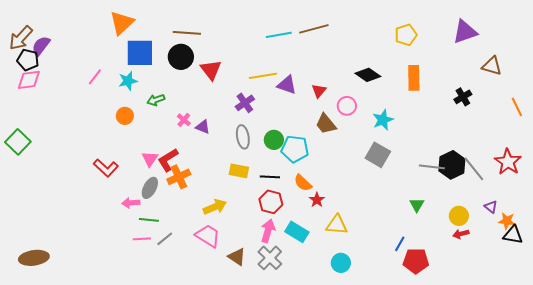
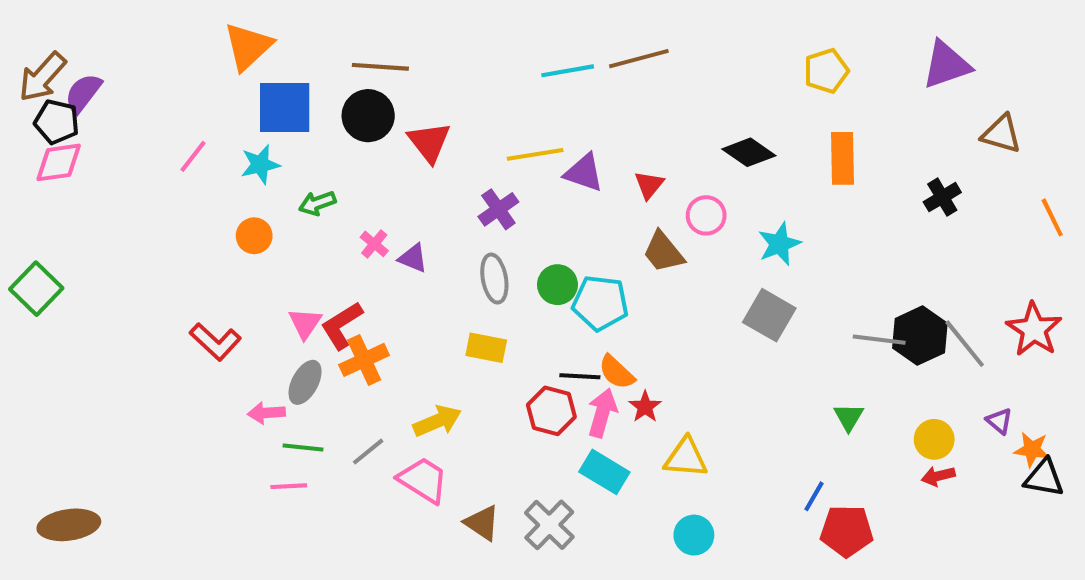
black line: (270, 177) -> (580, 376), moved
pink arrow: (268, 231) -> (602, 413), moved
gray line: (165, 239) -> (368, 452), moved

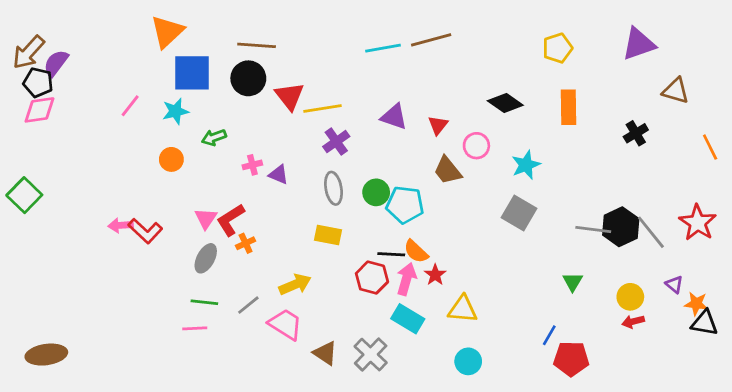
yellow line: (535, 154) -> (323, 109), moved
pink cross: (374, 244) -> (252, 165), turned 36
orange cross: (364, 360) -> (246, 243), size x0.6
pink arrow: (266, 413) -> (121, 225), moved

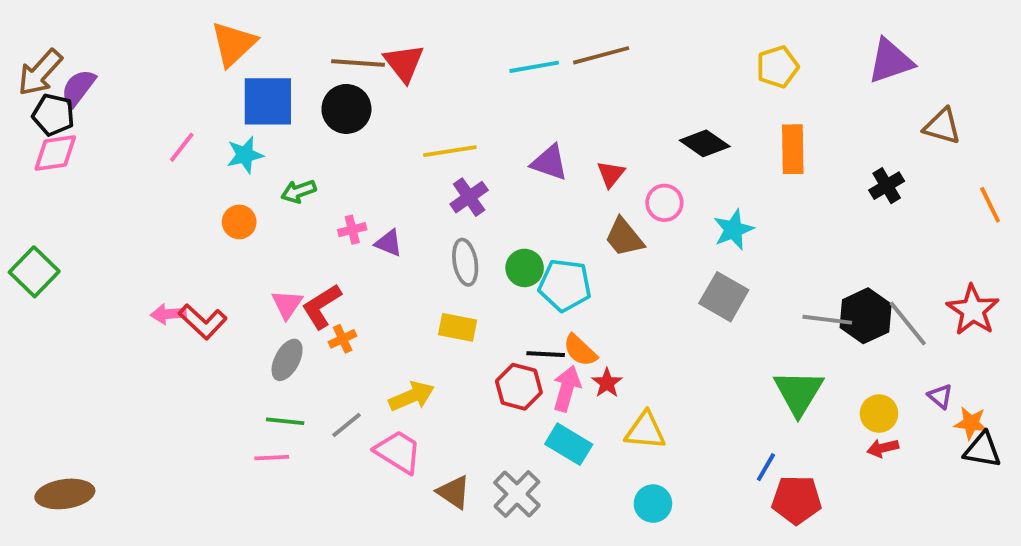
red triangle: (290, 96) -> (404, 63), moved
green triangle: (573, 282) -> (799, 392), size x1.8

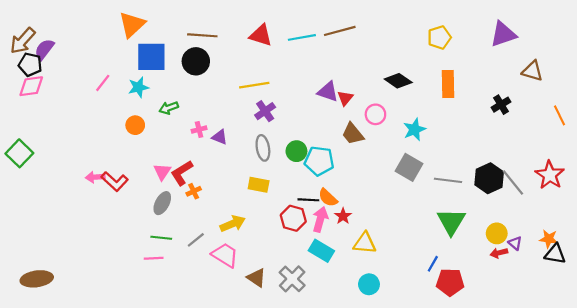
red triangle: (404, 63) -> (261, 35), moved, turned -35
purple triangle: (550, 163) -> (328, 92), moved
gray line: (827, 320) -> (448, 180), moved
purple triangle: (940, 396) -> (515, 243), moved

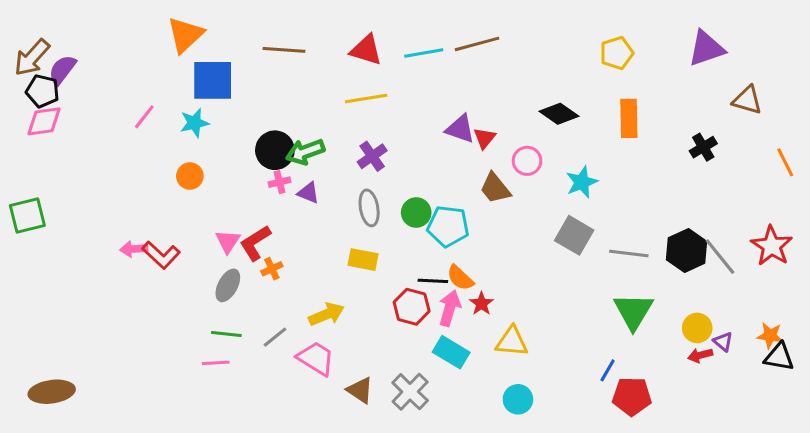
black circle: (196, 61) -> (275, 150), moved
yellow line: (254, 85) -> (366, 99), moved
green arrow: (169, 108) -> (305, 152), moved, size x1.4
green square: (19, 153) -> (27, 216), turned 32

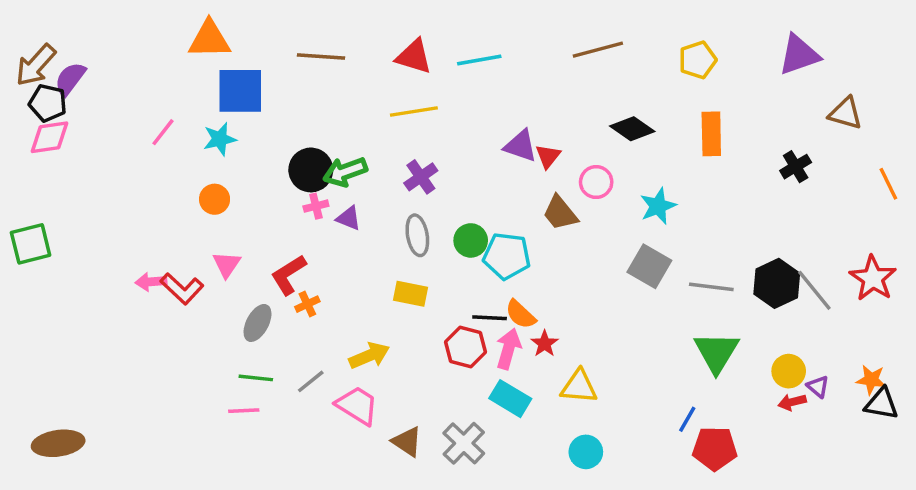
orange triangle: (185, 35) -> (209, 39), turned 42
brown line: (477, 44) -> (598, 50), moved
pink triangle: (228, 241) -> (227, 265), moved

